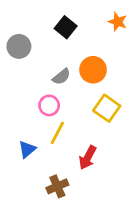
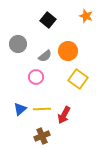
gray circle: (19, 46) -> (18, 44), moved
yellow line: (57, 133) -> (42, 109), moved, turned 60

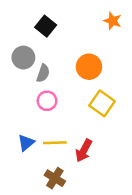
black square: (48, 20) -> (46, 26), moved
gray semicircle: (45, 56) -> (43, 73), moved, turned -32
brown cross: (42, 136) -> (55, 178), turned -35

